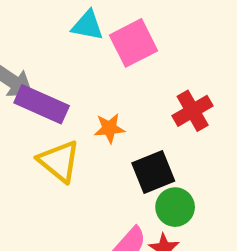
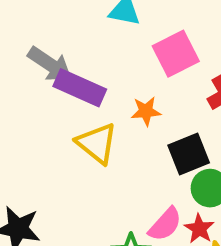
pink square: (133, 43) -> (176, 54), moved

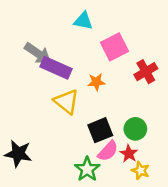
black square: (189, 154) -> (100, 130), moved

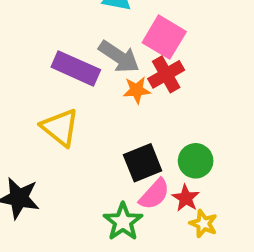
pink square: (115, 47) -> (164, 37), turned -32
gray arrow: (38, 53) -> (119, 57), moved
red cross: (146, 72) -> (166, 74), moved
yellow triangle: (66, 102) -> (60, 127), moved

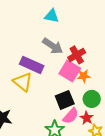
pink square: (164, 37) -> (70, 71), moved
purple rectangle: (76, 68) -> (32, 65), moved
orange star: (137, 90) -> (84, 76), moved

